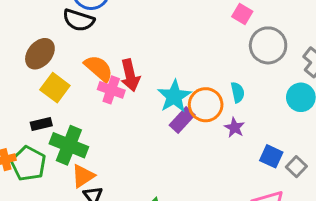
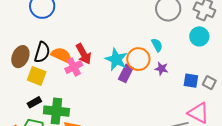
black semicircle: (79, 20) -> (42, 52), moved, turned -75
pink cross: (111, 90) -> (74, 67), turned -30

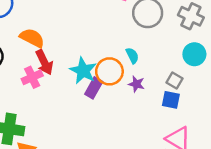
cyan circle: (199, 36) -> (194, 54), moved
orange semicircle: (62, 55) -> (32, 38), moved
gray square: (209, 83) -> (174, 81), moved

